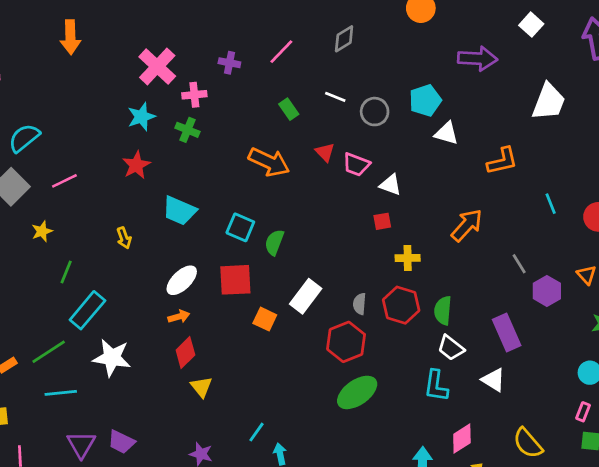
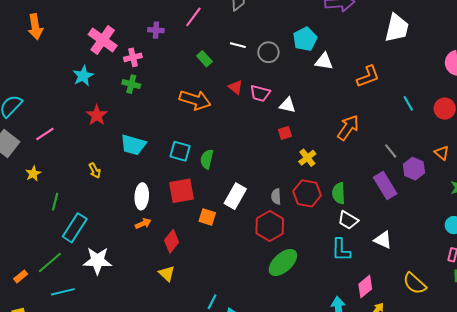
cyan star: (141, 117) -> (83, 76), moved
yellow cross: (408, 258) -> (307, 158), turned -30
white ellipse: (182, 280) -> (142, 196), turned -35
purple rectangle: (507, 333) -> (385, 186), moved
red diamond: (185, 353) -> (172, 241), moved

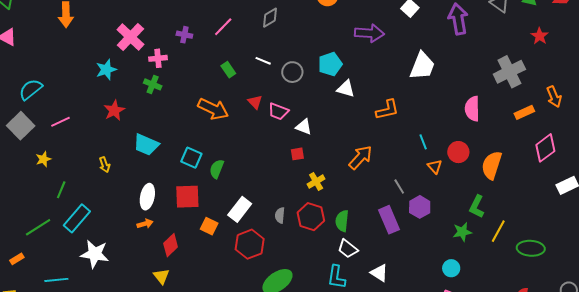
orange triangle: (442, 153) -> (435, 167), moved
red hexagon: (270, 226) -> (250, 244), moved
green line: (50, 262) -> (38, 227), moved

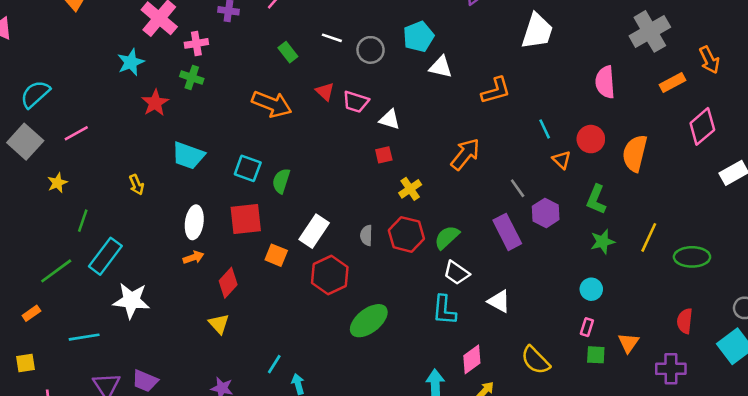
red star: (114, 110) -> (155, 103), moved
green L-shape: (477, 207) -> (596, 199), moved
green semicircle: (342, 221) -> (447, 237), turned 45

